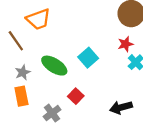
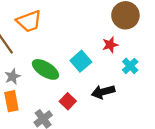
red star: (125, 44) -> (110, 45), moved
black arrow: (121, 107) -> (103, 92), moved

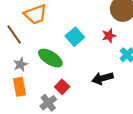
cyan square: (81, 61) -> (75, 37), moved
red square: (68, 101) -> (62, 87), moved

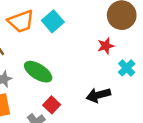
cyan square: (75, 37) -> (53, 21), moved

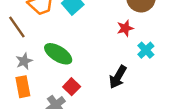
black arrow: (98, 95) -> (118, 77), turned -45

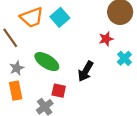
black arrow: (118, 77) -> (86, 71), moved
red square: (72, 87) -> (59, 91), turned -32

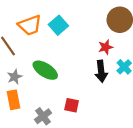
black arrow: (86, 71) -> (101, 71), moved, turned -36
red square: (59, 91) -> (72, 105), moved

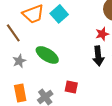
orange rectangle: (13, 100) -> (20, 93), moved

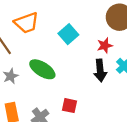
cyan square: (59, 14) -> (68, 34), moved

